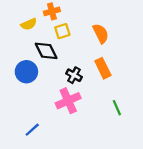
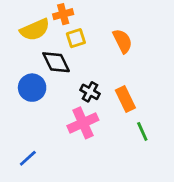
yellow semicircle: (29, 24) -> (35, 30), size x1.5
orange rectangle: (103, 68) -> (125, 99), moved
blue line: (32, 130) -> (28, 158), moved

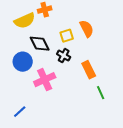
yellow square: (76, 38) -> (67, 36), moved
black cross: (90, 92) -> (64, 56), moved
pink cross: (83, 123) -> (45, 80), moved

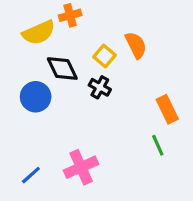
yellow square: (67, 36) -> (105, 56), turned -32
orange rectangle: (89, 70) -> (167, 109), moved
pink cross: (45, 80) -> (81, 167), moved

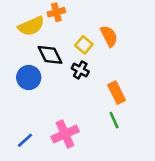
orange rectangle: (167, 109) -> (117, 93), moved
green line: (158, 145) -> (114, 120), moved

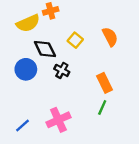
orange semicircle: (109, 36) -> (110, 37), moved
black cross: (80, 70) -> (62, 70), moved
green line: (114, 120) -> (102, 107), turned 48

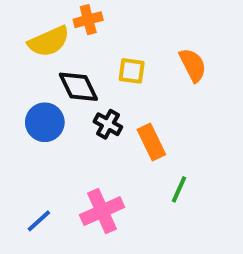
yellow square: (75, 40) -> (132, 71), turned -32
orange rectangle: (104, 83) -> (151, 142), moved

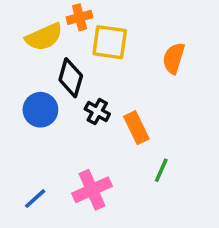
orange semicircle: (193, 65) -> (174, 58), turned -136
yellow square: (132, 71) -> (110, 42), moved, size x1.5
black diamond: (78, 87) -> (71, 78), turned 42

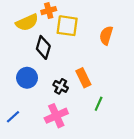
blue circle: (40, 110) -> (27, 78), moved
black cross: (97, 112) -> (61, 86), moved
blue line: (35, 199) -> (13, 117), moved

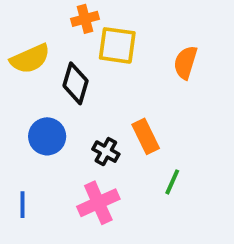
yellow semicircle: (27, 22) -> (30, 59), moved
blue line: (13, 117) -> (22, 205), turned -48

